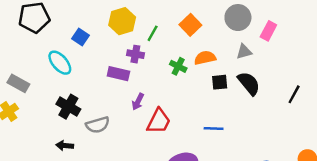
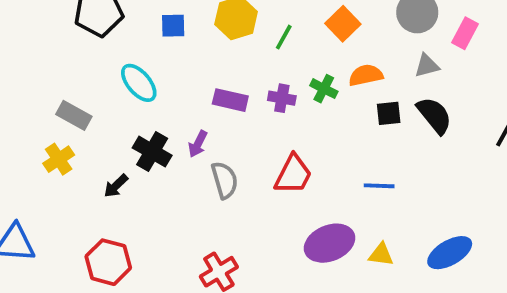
blue square: (81, 37) -> (173, 26), moved, turned -35
purple cross: (135, 54) -> (282, 98), moved
purple arrow: (138, 102) -> (198, 144), moved
gray semicircle: (98, 125) -> (225, 180), moved, turned -90
black arrow: (65, 146) -> (116, 186), moved, turned -49

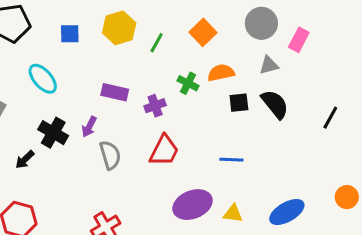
purple cross: (282, 98) -> (155, 106), moved, turned -30

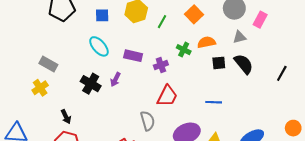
cyan ellipse: (43, 79) -> (99, 46), moved
gray semicircle: (110, 155) -> (148, 121), moved
black arrow: (25, 160) -> (66, 117), moved, turned -72

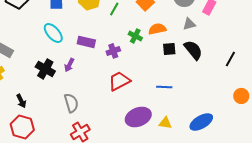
red trapezoid: (167, 96) -> (119, 81), turned -145
gray semicircle: (148, 121) -> (71, 103), moved
orange circle: (293, 128) -> (241, 96), moved

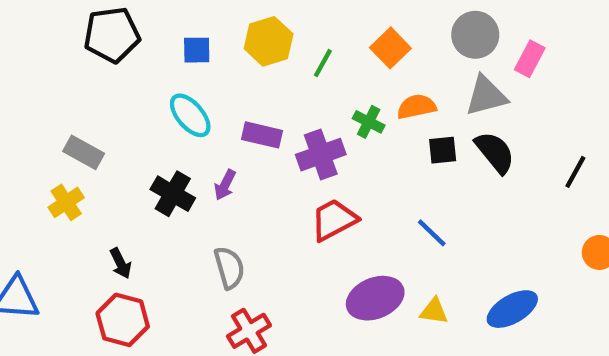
gray triangle: (189, 24) -> (486, 96), size x1.5
purple cross: (113, 51) -> (321, 155), size x1.5
blue line: (164, 87) -> (432, 233), turned 42

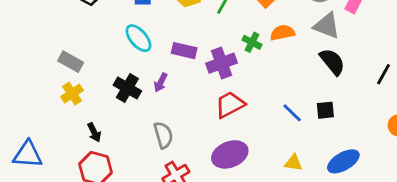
gray triangle: (486, 96) -> (327, 26), turned 36
black square: (443, 150) -> (325, 110), moved
yellow cross: (66, 202) -> (72, 94), moved
purple ellipse: (375, 298) -> (230, 154), moved

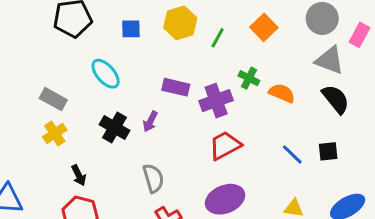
orange semicircle: (282, 33) -> (282, 93), moved, turned 35
cyan ellipse: (138, 38) -> (106, 74), moved

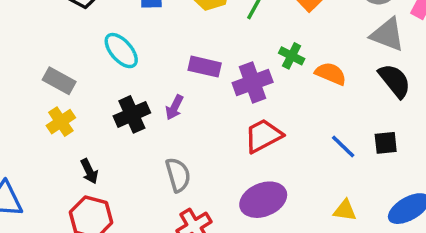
black cross: (115, 127) -> (132, 114), turned 36

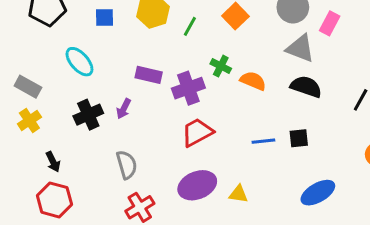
black semicircle: (395, 81) -> (306, 87), turned -32
blue line: (343, 146) -> (263, 141), turned -50
yellow triangle: (345, 210) -> (238, 194), moved

